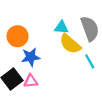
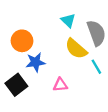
cyan triangle: (61, 27) -> (68, 21), moved, turned 40
pink triangle: (31, 81) -> (60, 85), moved

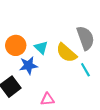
cyan triangle: (68, 21) -> (41, 48), moved
pink triangle: (60, 85) -> (47, 99), moved

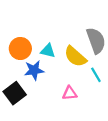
cyan triangle: (41, 48) -> (48, 51), turned -32
pink triangle: (47, 99) -> (70, 93), moved

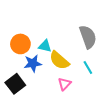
yellow semicircle: (75, 57) -> (59, 60), moved
pink triangle: (70, 93) -> (64, 84), turned -40

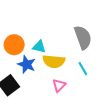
yellow semicircle: (59, 60) -> (54, 61), turned -35
blue star: (33, 63) -> (27, 64), turned 30

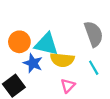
cyan triangle: (39, 47) -> (46, 44), size x1.6

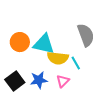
blue star: (33, 63) -> (39, 80), moved, turned -30
cyan line: (94, 68) -> (76, 63), moved

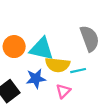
cyan line: (76, 63) -> (78, 71), turned -72
blue star: (39, 80) -> (36, 79), moved

